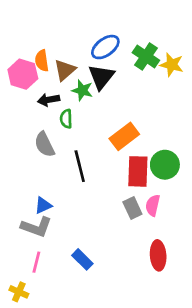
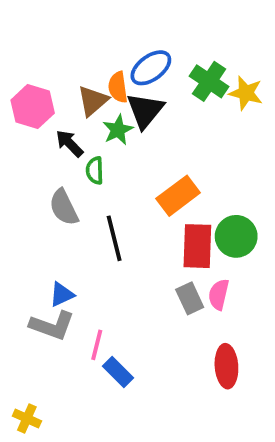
orange semicircle: (42, 61) -> (118, 87), moved
green star: (82, 90) -> (118, 130), turned 30
black arrow: (49, 100) -> (70, 143), turned 55
pink line: (36, 262) -> (97, 345), moved

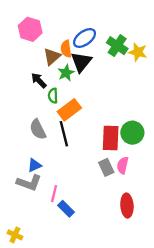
pink hexagon: (33, 107) -> (30, 29), moved
orange rectangle: (178, 196) -> (69, 110), moved
gray semicircle: (64, 207) -> (38, 129), moved

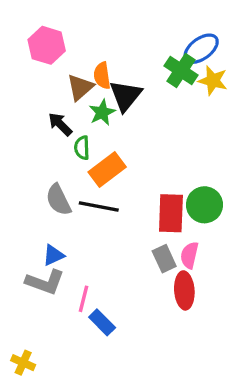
blue ellipse: (85, 38) -> (201, 49), moved
black line: (64, 134) -> (99, 206), turned -65
red ellipse: (127, 206) -> (184, 290), moved

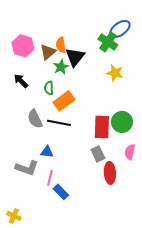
pink hexagon: (47, 45) -> (23, 46), moved
yellow star: (213, 81) -> (115, 73), moved
black arrow: (60, 124) -> (21, 81), moved
blue triangle: (53, 255) -> (47, 152), moved, turned 32
pink semicircle: (189, 255) -> (130, 152), moved

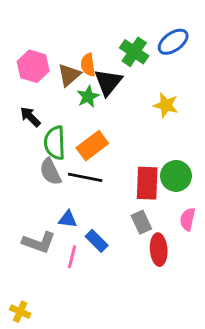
green cross: (108, 42) -> (134, 52), moved
green semicircle: (49, 88) -> (55, 143), moved, size x1.6
blue rectangle: (61, 192) -> (97, 241), moved

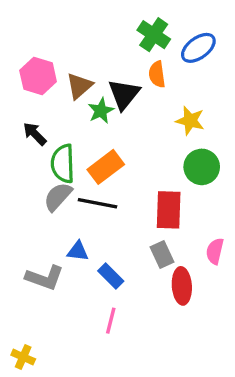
green cross: (134, 52) -> (154, 35), moved
orange semicircle: (88, 65) -> (157, 74), moved
gray semicircle: (50, 172) -> (58, 197), turned 68
green circle: (176, 176) -> (202, 167), moved
pink line: (72, 257) -> (111, 321), moved

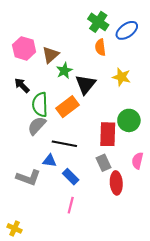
black triangle: (124, 94) -> (86, 84), moved
green circle: (202, 167) -> (129, 120), moved
black line: (98, 203) -> (64, 144), moved

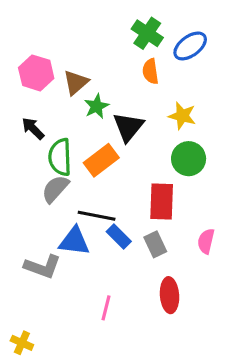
green circle: (129, 120) -> (189, 159), moved
blue triangle: (49, 161) -> (74, 241), size x1.5
blue rectangle: (71, 177) -> (119, 236), moved
red ellipse: (116, 183) -> (170, 295), moved

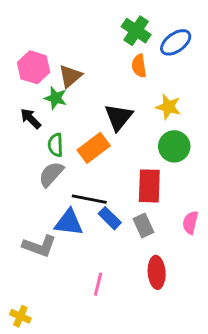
green star: (97, 106) -> (56, 98), moved, turned -30
green semicircle: (60, 157) -> (56, 145), size x0.7

